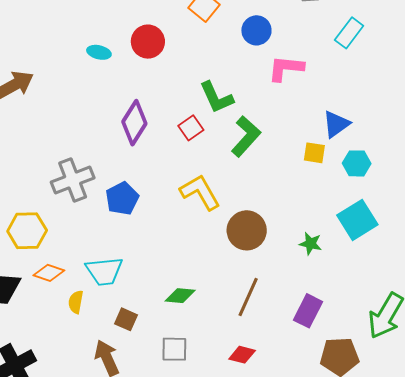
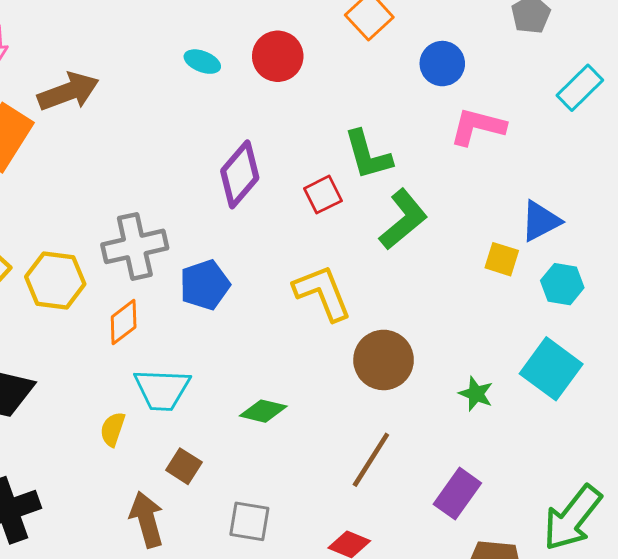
cyan square: (357, 220) -> (551, 369), turned -30
yellow hexagon: (27, 231) -> (55, 280), moved
orange diamond: (49, 273) -> (124, 322), moved, turned -64
green diamond: (180, 296) -> (263, 411), moved

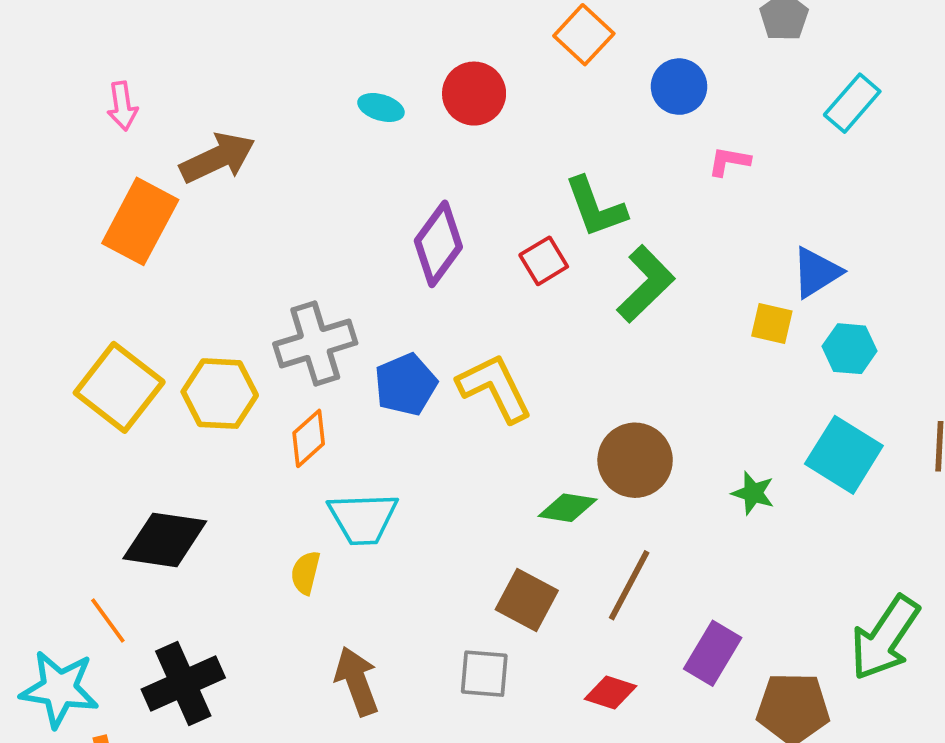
pink L-shape: (478, 127) -> (729, 161), size x0.6
yellow L-shape: (322, 293) -> (495, 388), moved
green diamond: (263, 411) -> (568, 508), moved
brown square: (184, 466) -> (527, 600), moved, size x1.4
purple rectangle: (457, 494) -> (713, 653), moved

